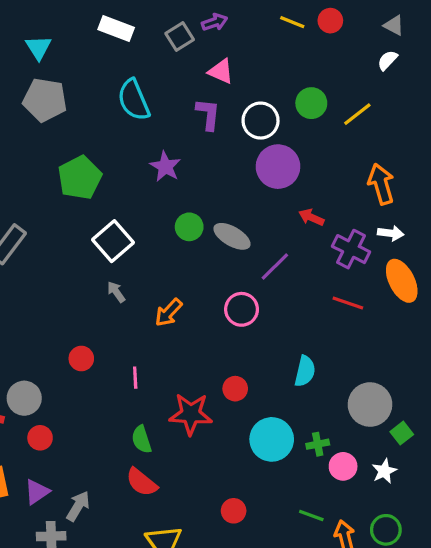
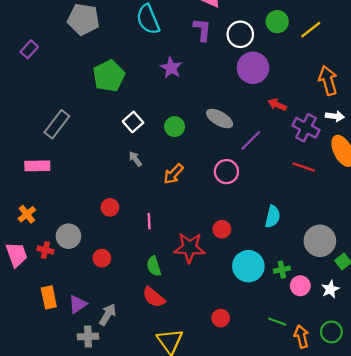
green circle: (189, 227) -> (175, 127), moved
white square: (113, 241) -> (133, 122), size x0.7
red circle: (40, 438) -> (102, 258), moved

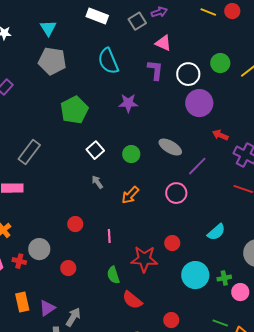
purple star: (171, 68) -> (128, 103), turned -30
cyan semicircle: (273, 217) -> (216, 232), turned 36
red semicircle: (154, 297) -> (132, 300), moved

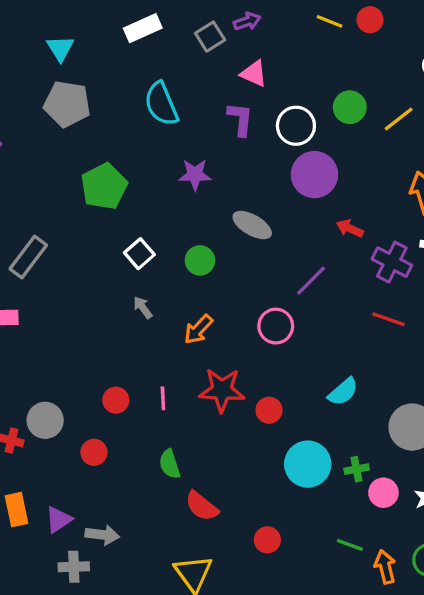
white rectangle: (97, 16) -> (143, 28), turned -45
gray ellipse: (170, 147) -> (252, 225), moved
red circle: (75, 224) -> (116, 400), moved
red star: (144, 259) -> (222, 390), moved
gray arrow: (73, 317) -> (102, 535), turned 66

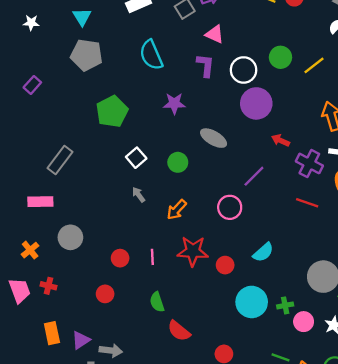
cyan semicircle: (343, 392) -> (263, 252), moved
gray circle: (45, 420) -> (70, 237), moved

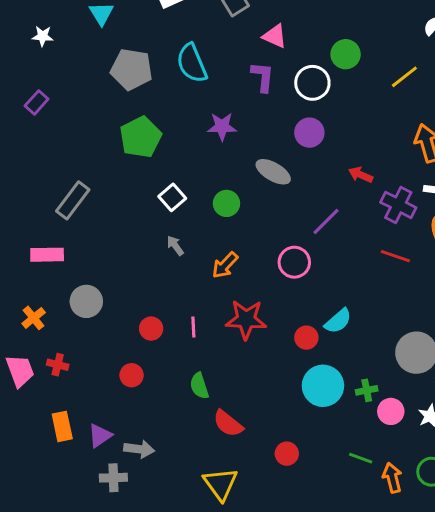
white star: (31, 23) -> (43, 36), moved
gray pentagon: (87, 55) -> (132, 69), moved
green circle: (280, 57) -> (346, 54), moved
purple circle: (256, 103) -> (309, 133), moved, size x0.7
red circle: (225, 265) -> (306, 338), moved

